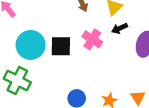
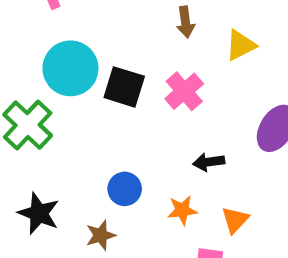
black arrow: (120, 28) -> (209, 162), moved

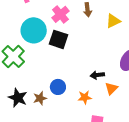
pink cross: (184, 91) -> (60, 14), moved
orange triangle: (235, 220) -> (111, 88), moved
brown star: (101, 235) -> (40, 98), moved

